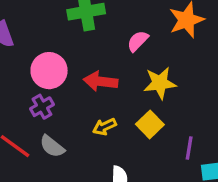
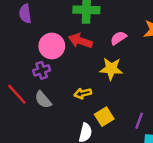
red arrow: (101, 81) -> (80, 41), moved
yellow star: (160, 83) -> (111, 69), moved
yellow square: (150, 124) -> (104, 117), moved

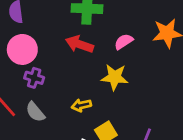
pink circle: (52, 46) -> (22, 49), moved
purple cross: (42, 70) -> (34, 78), turned 35

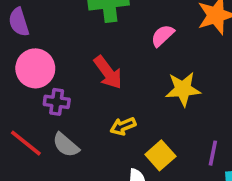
red arrow: (79, 44) -> (108, 72), moved, turned -136
yellow star: (115, 77) -> (183, 89), moved

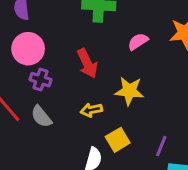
yellow star: (183, 89) -> (129, 91), moved

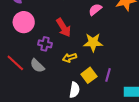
purple cross: (40, 80) -> (45, 44), moved
purple line: (161, 146) -> (108, 75), moved

